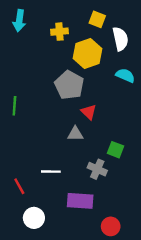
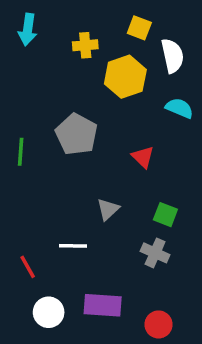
gray pentagon: (69, 85) -> (77, 134), moved
red triangle: (89, 112) -> (143, 157), moved
gray triangle: (75, 134) -> (108, 209), moved, turned -42
gray cross: (97, 169) -> (155, 253), moved
purple rectangle: (80, 201) -> (103, 305), moved

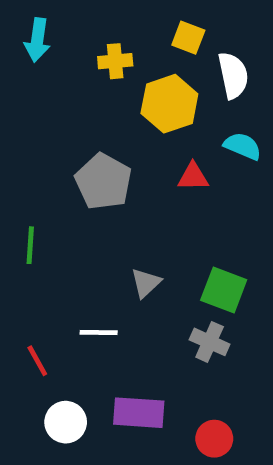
green line: (21, 152) -> (30, 245), moved
red triangle: (143, 157) -> (193, 177), moved, turned -45
green square: (165, 215) -> (224, 290), size x1.4

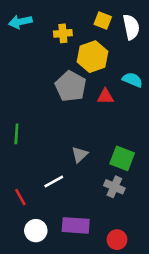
cyan arrow: (37, 40) -> (20, 22), turned 70
white semicircle: (233, 75) -> (131, 27), moved
gray pentagon: (103, 181) -> (71, 86), moved
white line: (99, 332) -> (54, 182), turned -30

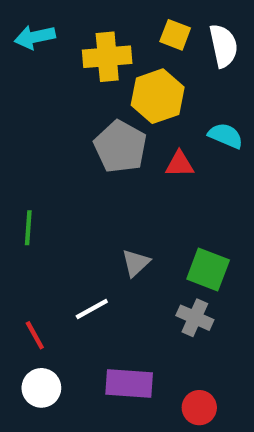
yellow cross: (63, 33) -> (107, 57), size x1.5
white circle: (36, 231) -> (41, 388), moved

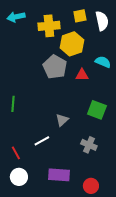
yellow square: (175, 35) -> (80, 16), turned -32
green square: (208, 269) -> (97, 110), moved

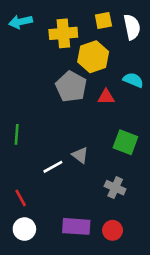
gray triangle: (62, 120) -> (80, 155), turned -40
white line: (42, 141) -> (53, 167), moved
red circle: (91, 186) -> (113, 230), moved

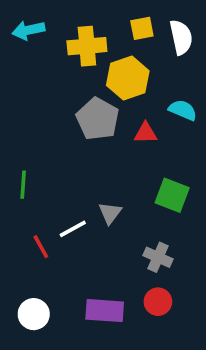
gray triangle: (80, 155) -> (110, 213), turned 30
red line: (21, 198) -> (41, 247), moved
red circle: (113, 230) -> (158, 302), moved

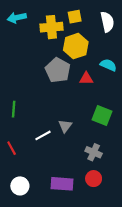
yellow square: (142, 28) -> (75, 17), moved
red line: (41, 247) -> (12, 148), moved

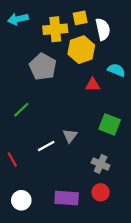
white semicircle: (107, 22) -> (103, 29), moved
gray pentagon: (58, 70) -> (43, 67), moved
green line: (14, 109) -> (21, 110), moved, turned 42

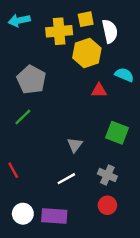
gray pentagon: (43, 67) -> (31, 80), moved
white line: (46, 146) -> (66, 179), moved
purple rectangle: (67, 198) -> (54, 216), moved

